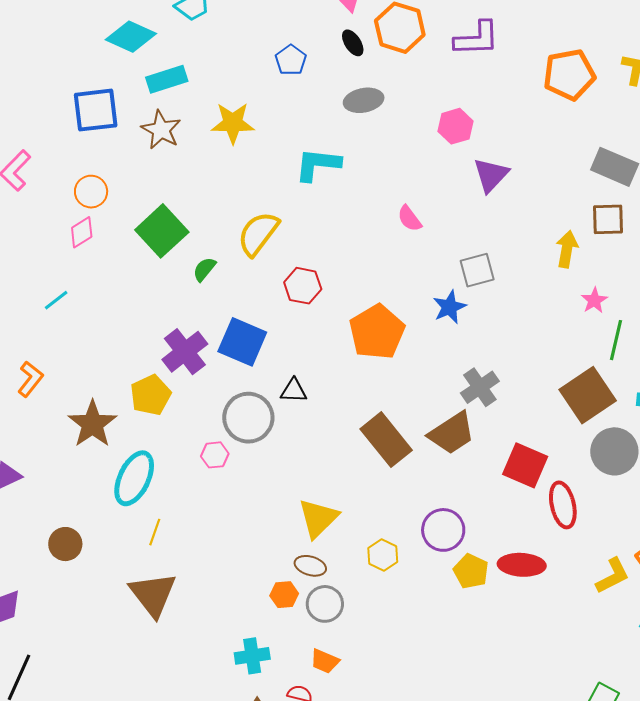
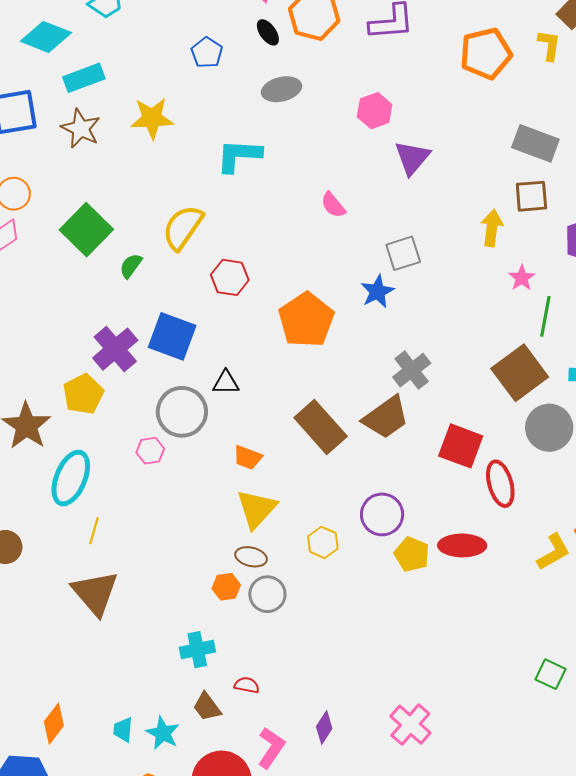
orange trapezoid: (325, 661) -> (248, 458), moved

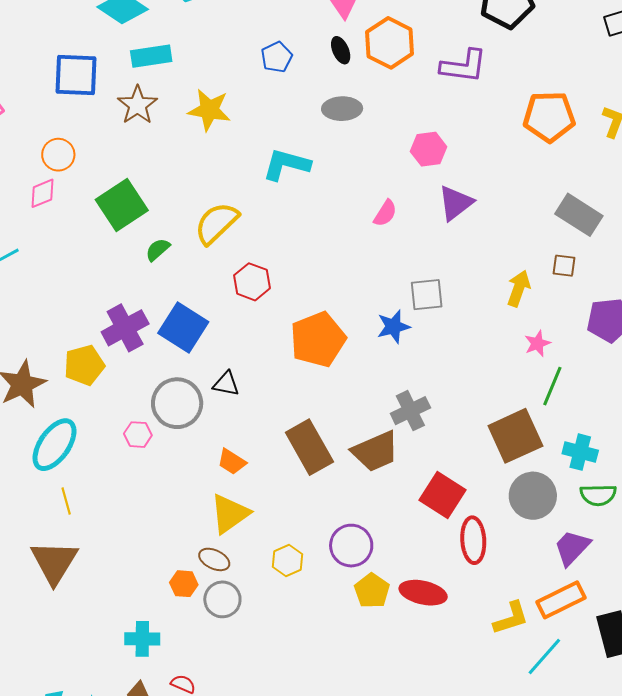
brown square: (531, 196) -> (564, 266), size x0.7
pink semicircle: (333, 205) -> (385, 213), moved, turned -120
yellow line: (94, 531) -> (66, 501), turned -44

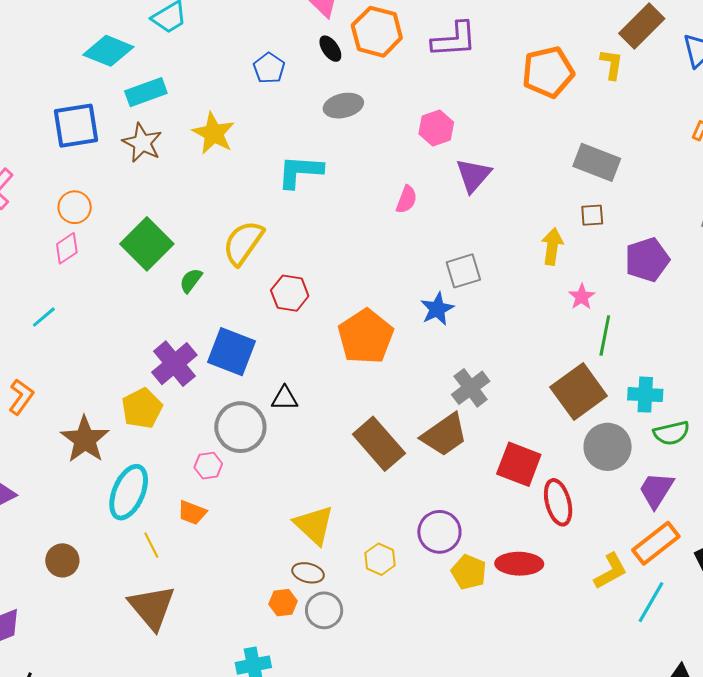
yellow star: (209, 110) -> (214, 133), turned 30
orange trapezoid: (232, 462) -> (192, 513), moved
yellow triangle: (230, 514) -> (314, 525), turned -30

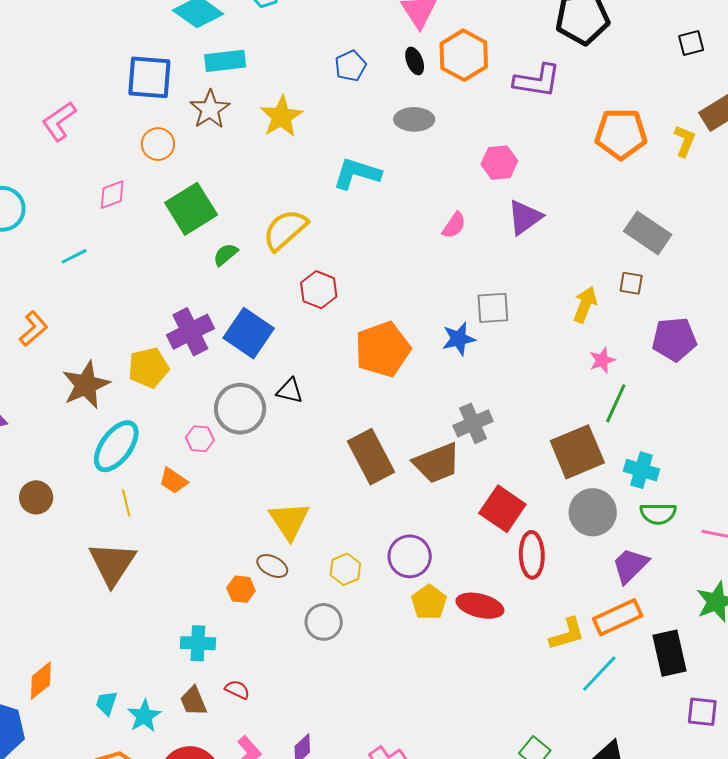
orange circle: (75, 207) -> (158, 144), moved
gray circle: (324, 610) -> (324, 622), moved

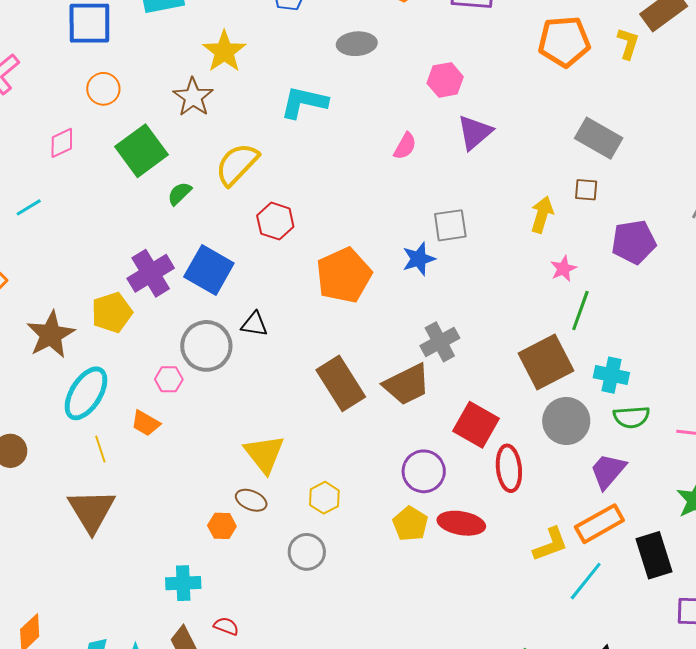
brown star: (210, 109) -> (193, 97), moved
purple circle: (410, 556) -> (424, 471), moved

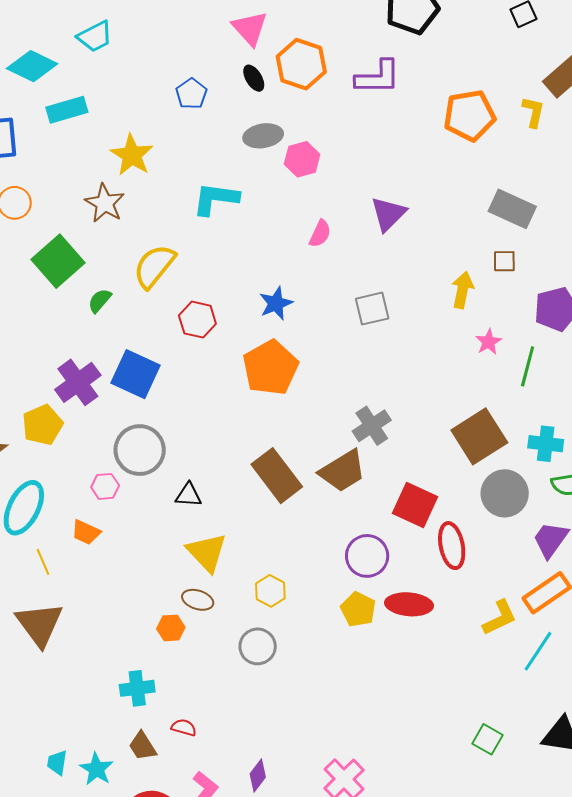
pink hexagon: (445, 80) -> (302, 159), moved
blue star: (419, 259) -> (276, 303), moved
green line: (580, 311) -> (528, 366), moved
black triangle: (254, 324) -> (188, 495), moved

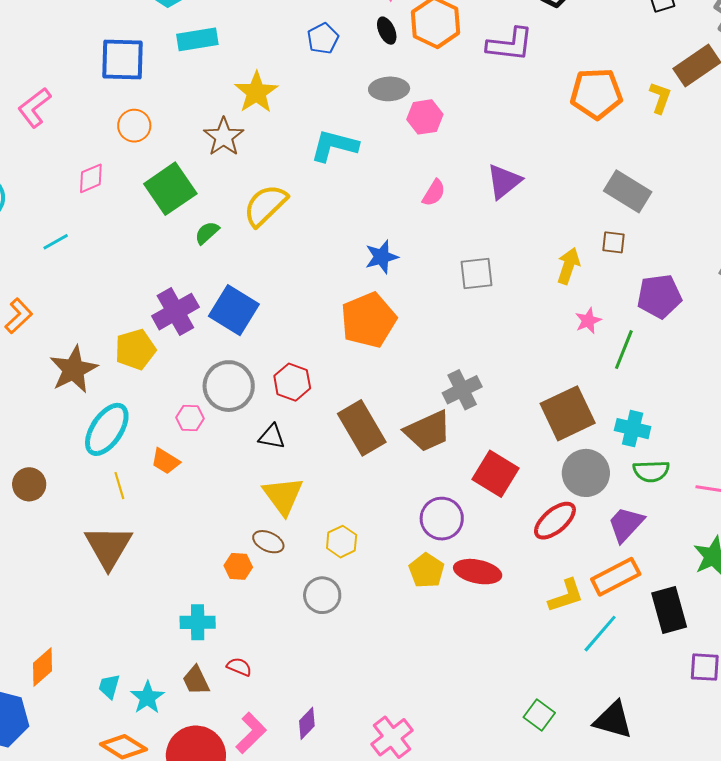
red hexagon: (197, 320) -> (292, 382), moved
red ellipse: (452, 546) -> (555, 521), moved, turned 54

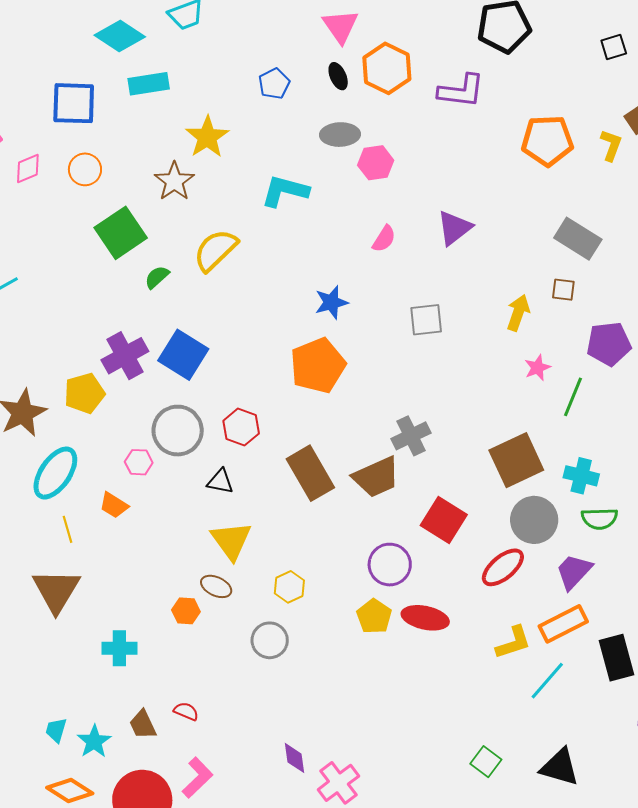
pink diamond: (91, 178) -> (28, 168), moved
cyan cross: (198, 622) -> (119, 648), moved
purple diamond: (307, 723) -> (294, 758), moved, turned -52

